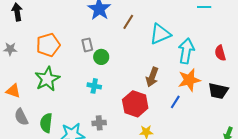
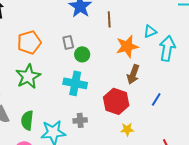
brown line: (128, 22) -> (109, 19), turned -35
cyan triangle: (160, 34) -> (150, 31), moved, size x0.6
orange star: (189, 80) -> (127, 46), moved
cyan cross: (94, 86) -> (75, 83), size x1.6

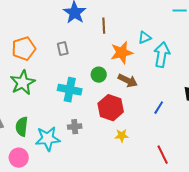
green circle: (82, 54) -> (99, 75), moved
brown arrow: (133, 74) -> (128, 81), turned -84
blue line: (156, 99) -> (159, 108), moved

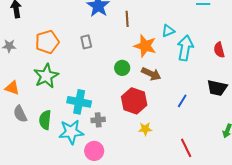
orange star: (122, 53) -> (145, 46), turned 30
cyan cross: (70, 90) -> (79, 102), moved
pink circle: (19, 158) -> (94, 151), moved

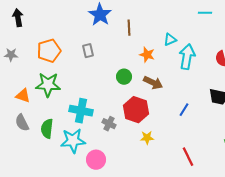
orange star: (145, 46) -> (147, 55), size x0.7
green star: (46, 76) -> (48, 85), turned 30
orange triangle: (12, 88) -> (23, 96), moved
gray cross: (98, 120) -> (109, 124), moved, turned 32

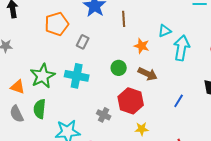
orange pentagon: (49, 51) -> (57, 24), moved
gray rectangle: (88, 51) -> (83, 42), turned 40
green star: (48, 85) -> (43, 76), turned -30
cyan cross: (81, 111) -> (77, 76), moved
green semicircle: (47, 129) -> (40, 109), moved

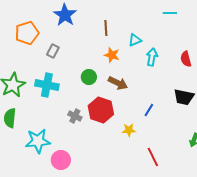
brown line: (124, 19) -> (106, 28), moved
cyan arrow: (182, 48) -> (152, 57), size x0.7
gray cross: (104, 115) -> (75, 116), moved
yellow star: (142, 129) -> (129, 130), moved

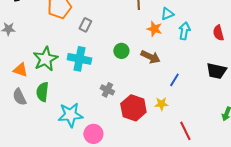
orange star: (112, 55) -> (154, 29), moved
red hexagon: (101, 110) -> (133, 108), moved
blue line: (149, 110) -> (174, 80), moved

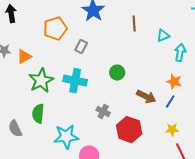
orange star: (154, 29) -> (174, 82), moved
brown arrow: (150, 57) -> (146, 97), moved
orange triangle: (20, 70) -> (24, 57), moved, turned -49
gray semicircle: (19, 97) -> (15, 129), moved
yellow star: (161, 104) -> (172, 130), moved

